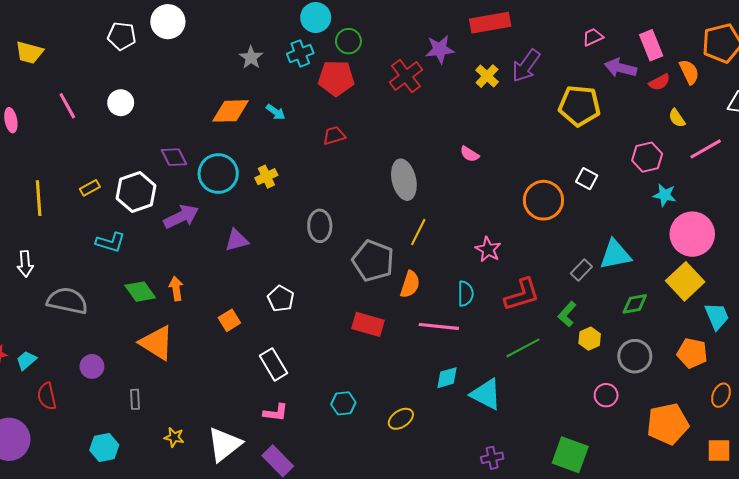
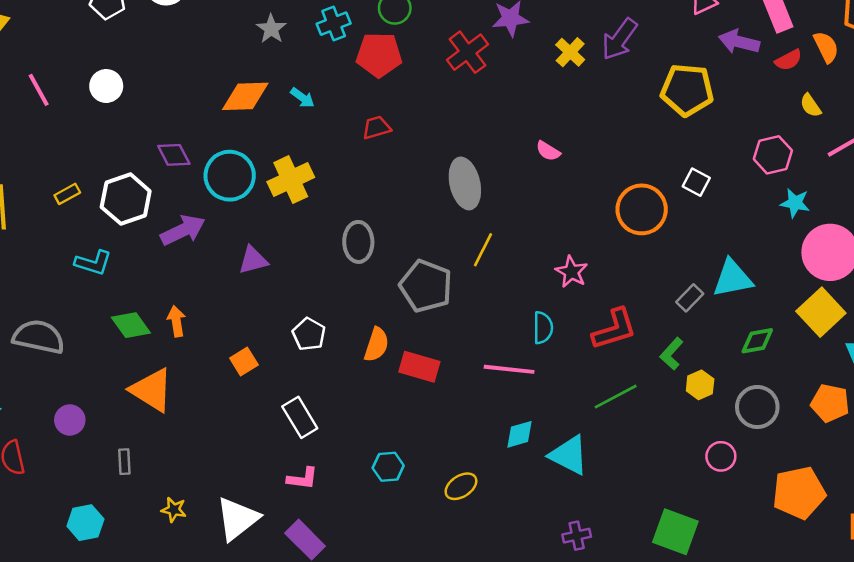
yellow cross: (266, 177) -> (291, 180), size x1.6
orange semicircle: (410, 284) -> (377, 345), moved

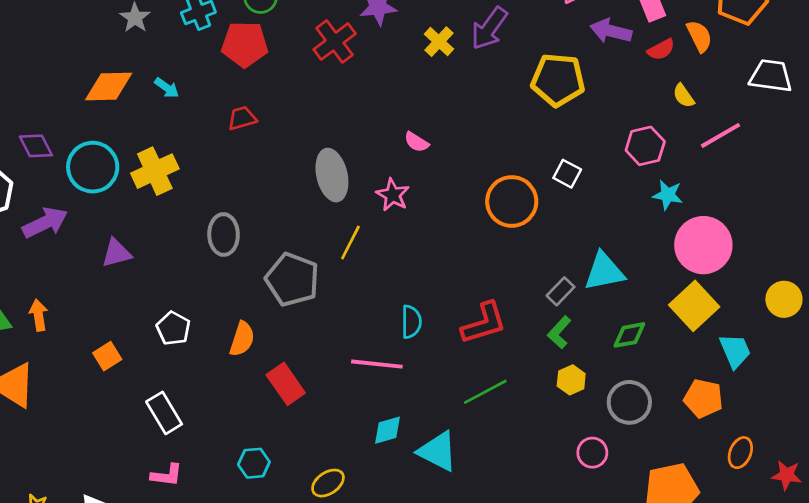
pink star: (571, 272) -> (393, 195), moved
green L-shape: (672, 354) -> (559, 332), moved
red rectangle: (419, 367) -> (286, 384), moved, turned 39

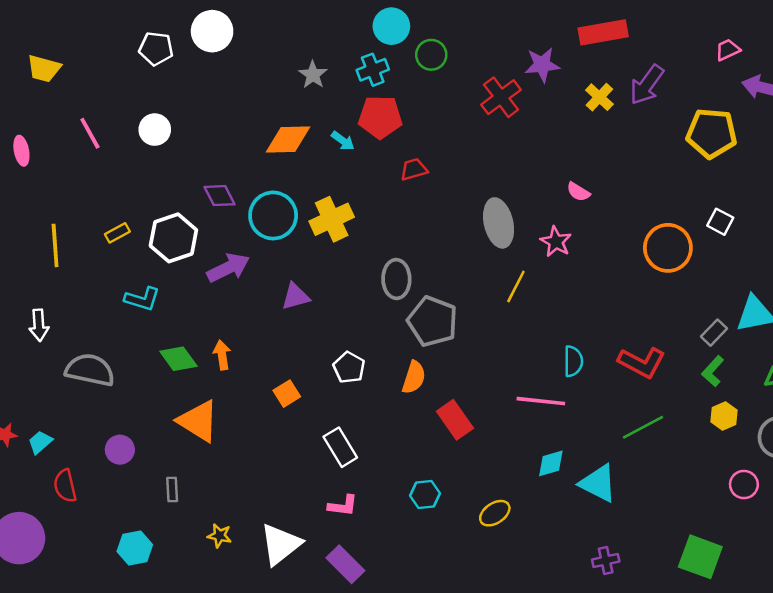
red pentagon: (245, 44) -> (380, 117), moved
gray pentagon: (292, 279) -> (433, 321), moved
red L-shape: (484, 323) -> (642, 362), turned 45

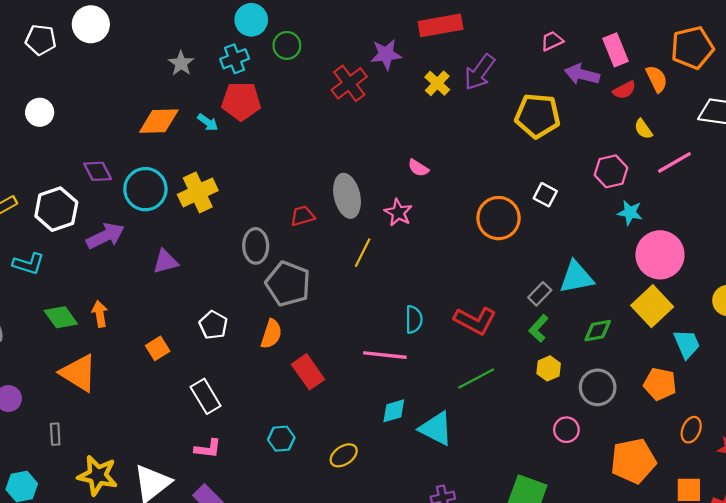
red trapezoid: (414, 169) -> (302, 216), moved
yellow star: (220, 536) -> (98, 475), size x1.8

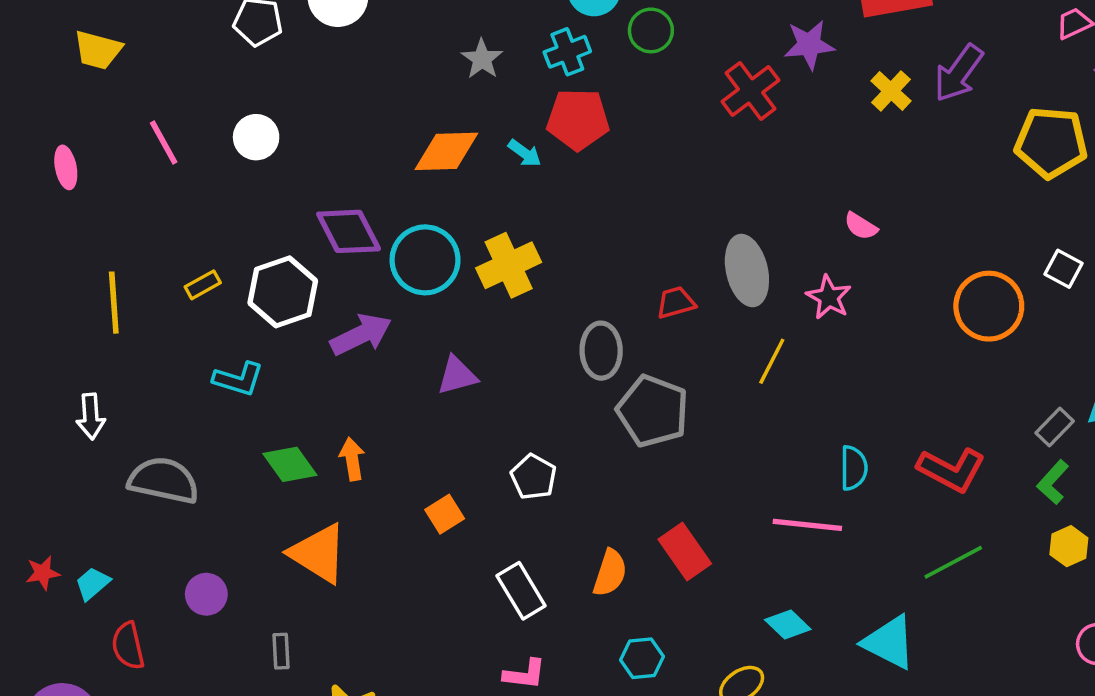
purple diamond: (98, 171) -> (349, 231), size x1.4
orange semicircle: (271, 334) -> (610, 573), moved
cyan diamond: (394, 411) -> (788, 624), moved, turned 60

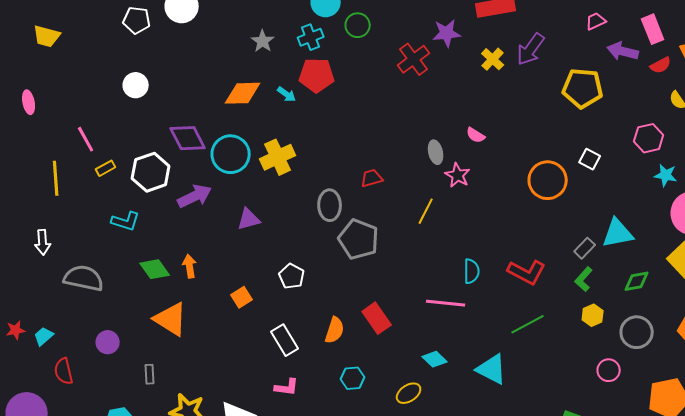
pink line: (164, 143) -> (86, 139), moved
gray ellipse: (747, 271) -> (436, 152), moved, size x0.6

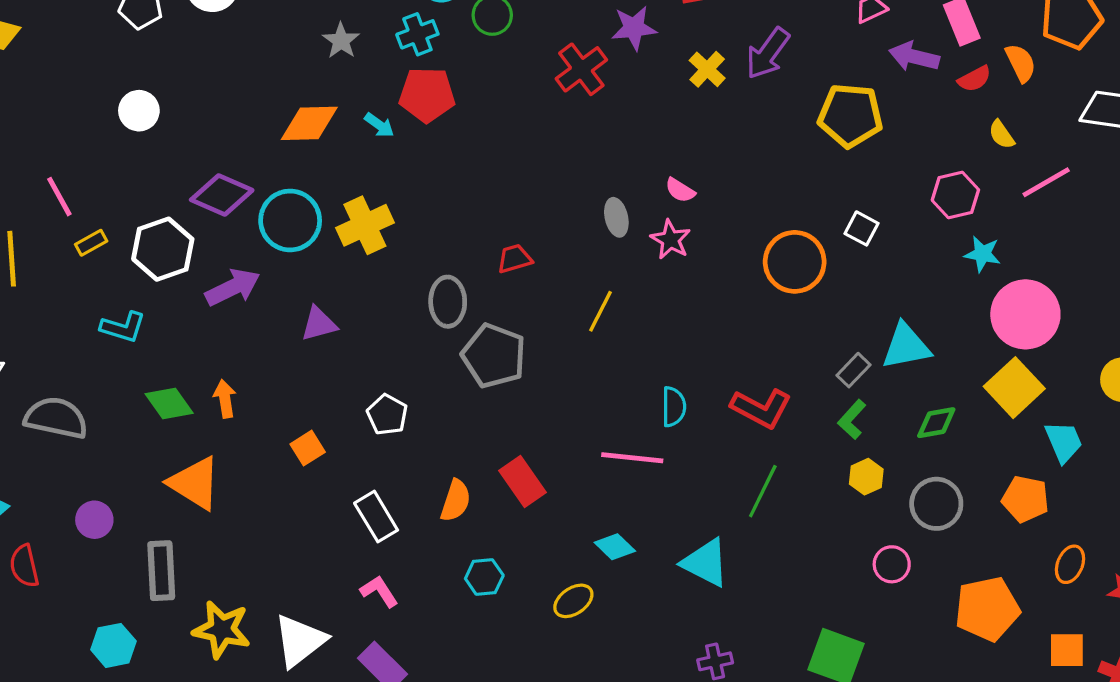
purple diamond: (188, 138) -> (222, 195), turned -39
pink star: (458, 175) -> (671, 240), moved
green line: (528, 324) -> (763, 491), turned -36
gray rectangle: (150, 374) -> (161, 571), size x1.8
pink L-shape: (287, 387) -> (379, 591), turned -130

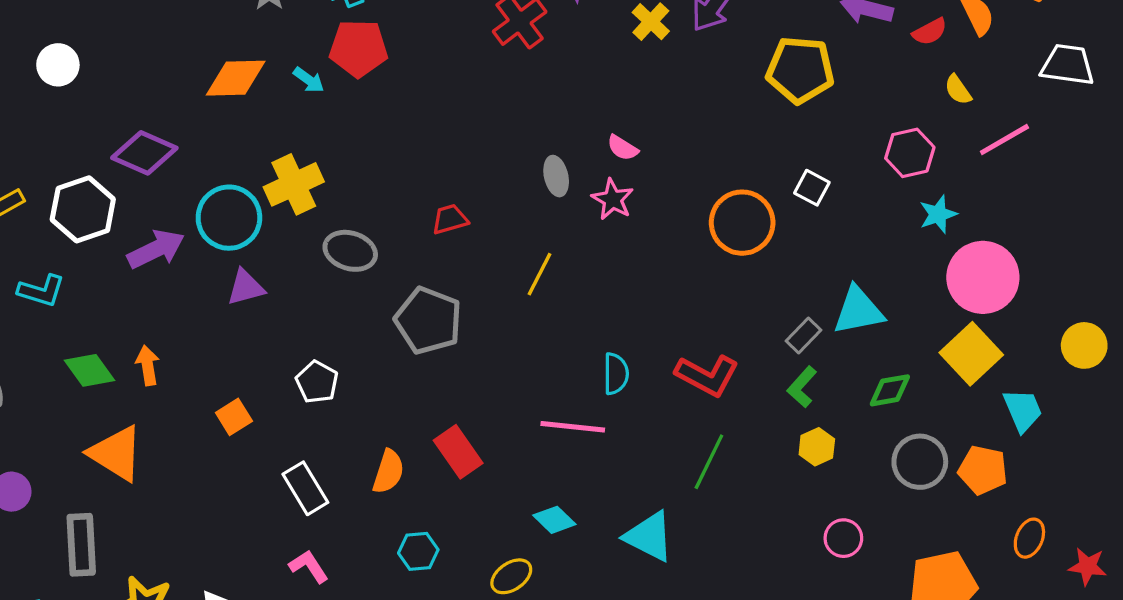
cyan circle: (290, 220) -> (229, 218), moved
cyan star: (982, 254) -> (938, 214), turned -30
gray ellipse: (448, 302) -> (350, 251), moved, turned -72
gray circle: (936, 504) -> (920, 462), moved

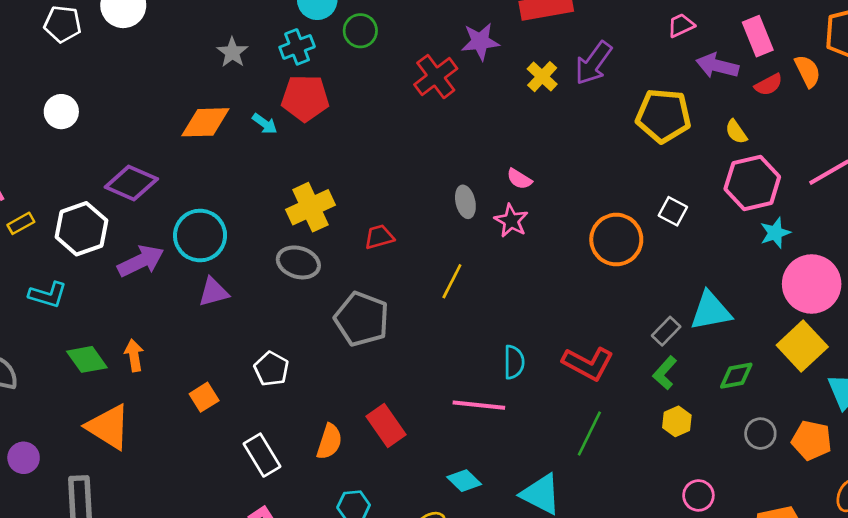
yellow semicircle: (958, 90) -> (736, 132), moved
pink hexagon: (910, 153) -> (752, 183), size x1.4
yellow cross: (294, 184) -> (310, 207), moved
gray circle: (920, 462) -> (760, 434), size x0.7

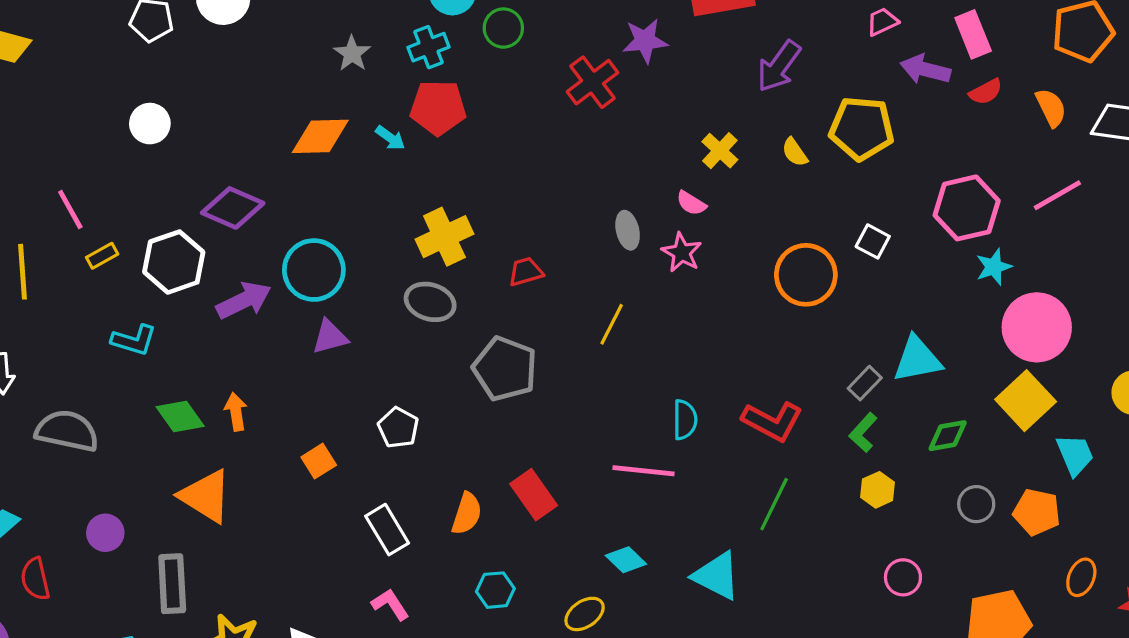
orange semicircle: (808, 71) -> (1051, 108), moved
yellow cross: (542, 77) -> (720, 151), moved
yellow semicircle: (736, 132) -> (795, 152), moved

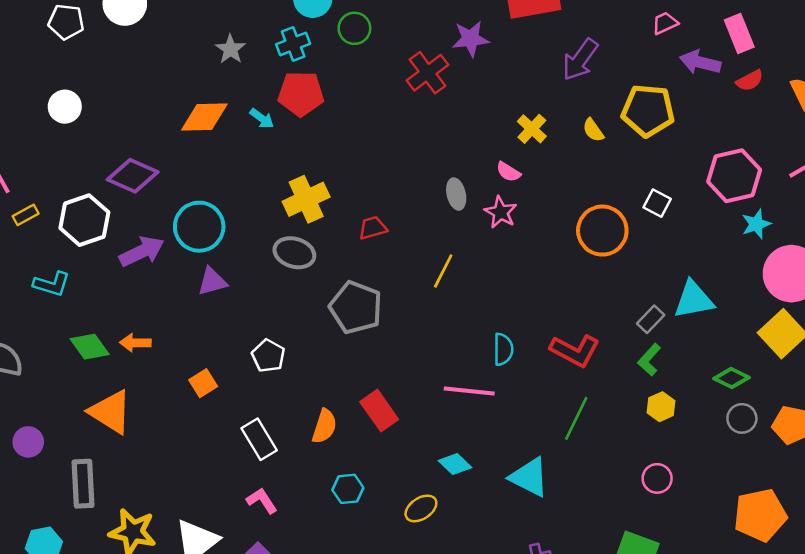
orange arrow: (236, 412) -> (135, 343), turned -80
green diamond: (948, 436) -> (731, 378), moved, turned 36
pink circle: (903, 577) -> (657, 478), moved

